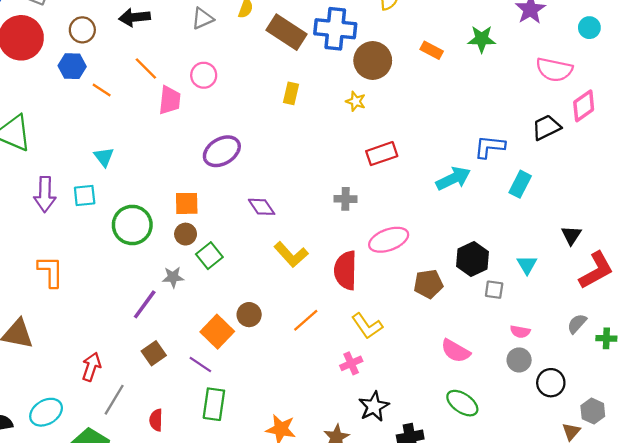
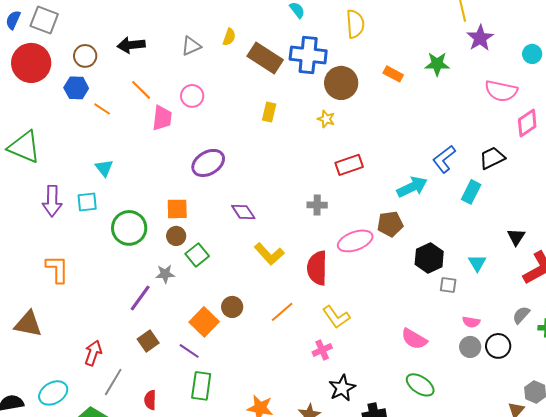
black trapezoid: (546, 127) -> (492, 158), moved
blue L-shape: (490, 147) -> (444, 159), turned -44
brown pentagon: (428, 284) -> (390, 224), moved
black circle: (551, 383) -> (498, 346), moved

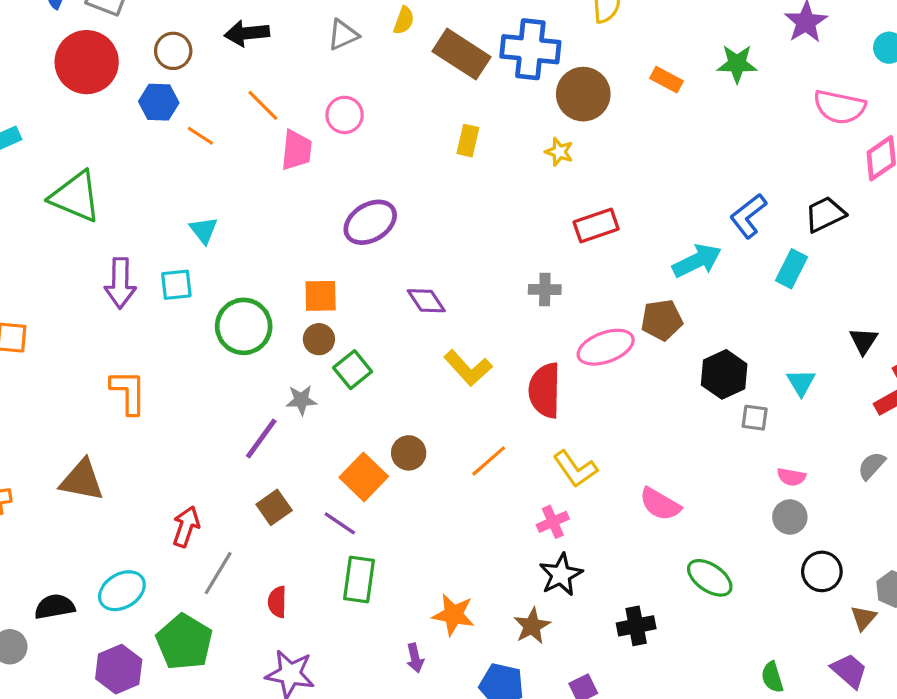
pink semicircle: (414, 339) -> (660, 504), moved
black circle: (498, 346) -> (822, 571), moved
black star: (342, 388) -> (561, 575), moved

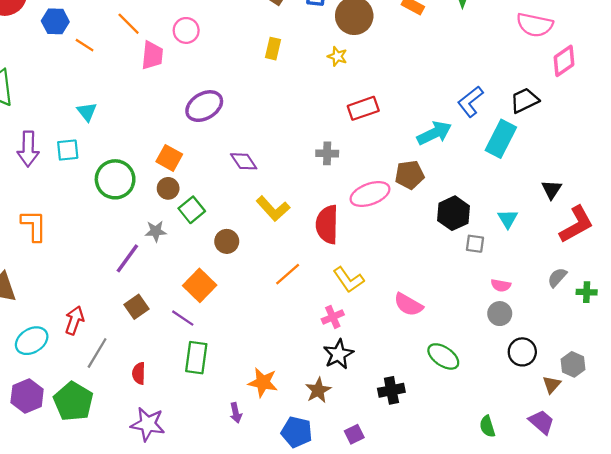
cyan rectangle: (791, 269) -> (501, 139), size x1.4
orange square: (321, 296) -> (169, 158), turned 30
brown circle: (409, 453) -> (227, 241), moved
cyan ellipse: (122, 591) -> (32, 341), moved
purple hexagon: (119, 669) -> (27, 396), moved

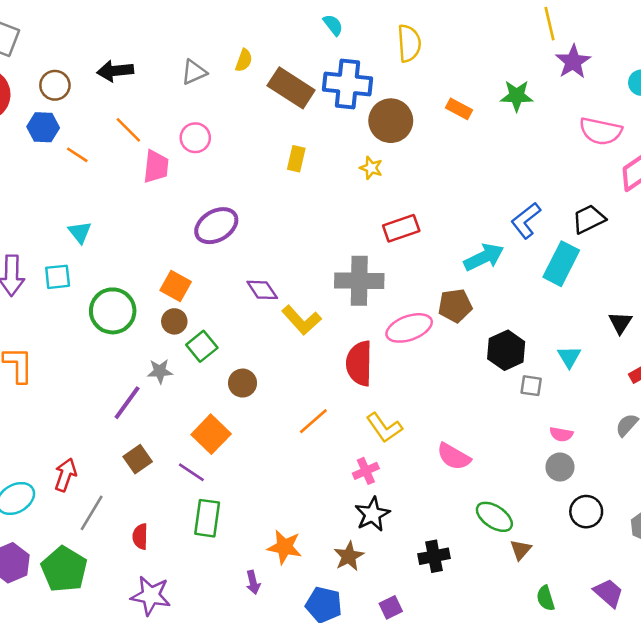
gray cross: (327, 153) -> (359, 281), size x1.8
yellow L-shape: (273, 209) -> (302, 320), moved
brown triangle: (552, 385) -> (521, 550), moved

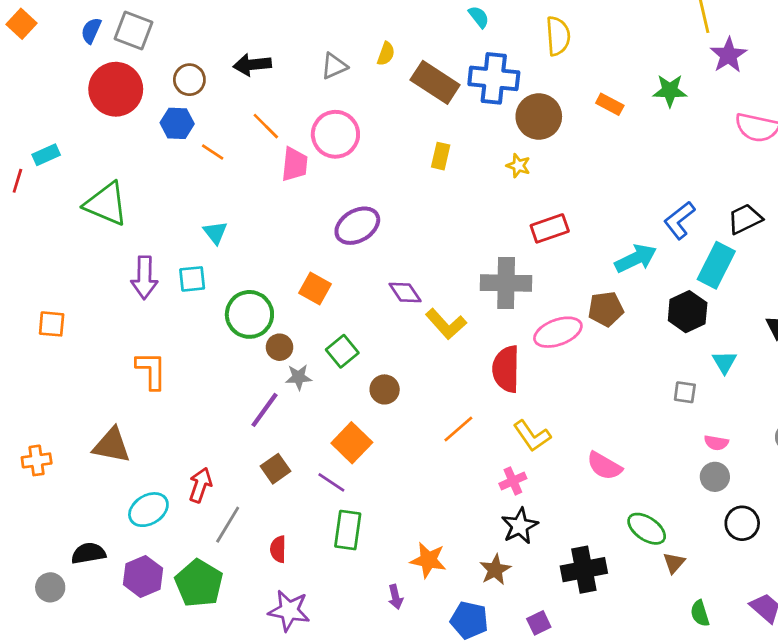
pink circle: (195, 138) -> (335, 134), size x1.5
brown circle: (174, 321) -> (280, 347), moved
black hexagon: (506, 350) -> (688, 312), moved
black cross: (434, 556) -> (584, 570), size x1.4

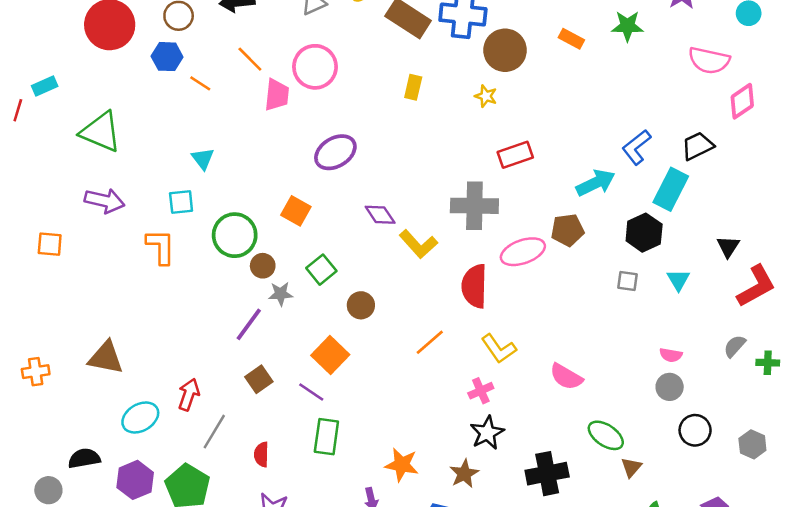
purple arrow: (144, 278) -> (105, 201), moved, turned -78
orange L-shape: (151, 370) -> (161, 247), moved
gray square: (685, 392) -> (627, 281), moved

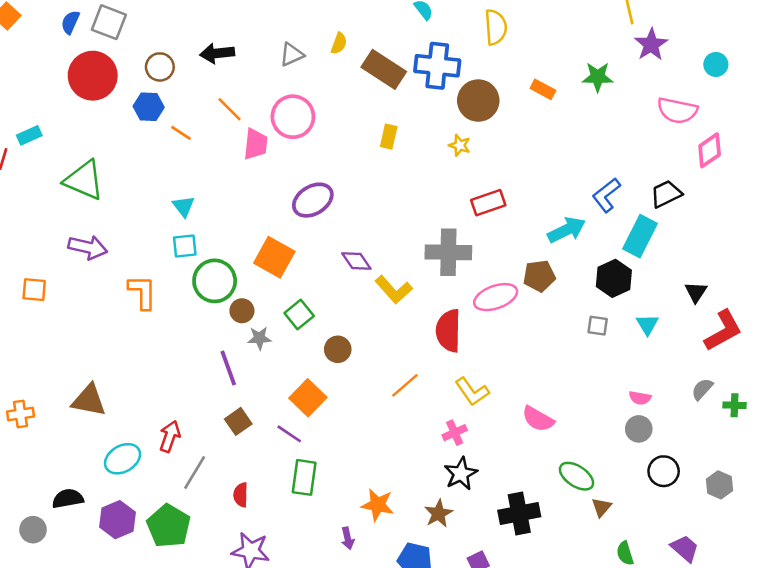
cyan square: (181, 202) -> (185, 246), moved
orange square: (296, 211) -> (274, 257), size x1.4
purple line: (249, 324) -> (228, 368), turned -56

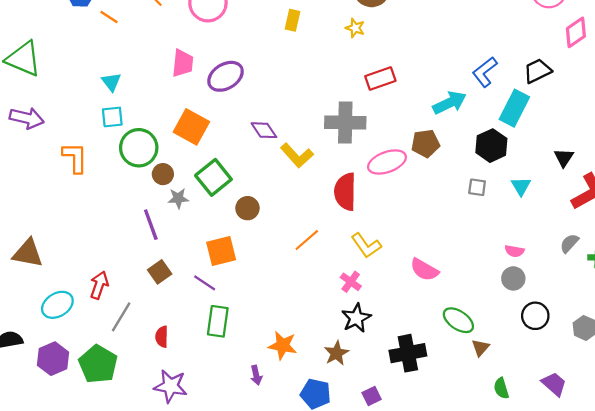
pink trapezoid: (256, 144) -> (183, 63), moved
green square: (299, 314) -> (213, 177), size x1.4
orange square: (308, 398) -> (221, 251), turned 32
pink cross: (455, 433) -> (351, 282), turned -30

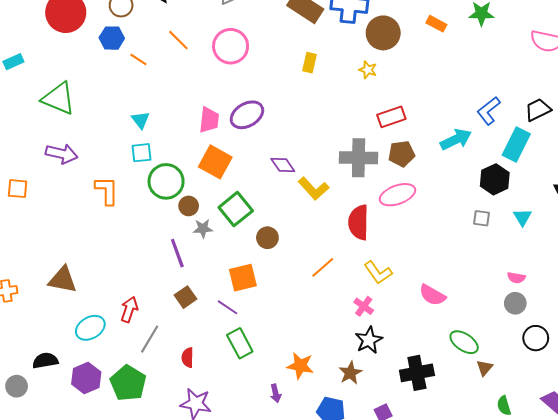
pink trapezoid: (183, 63) -> (209, 120), moved
brown pentagon: (425, 143) -> (402, 154), moved
green rectangle: (218, 321) -> (240, 343), turned -36

